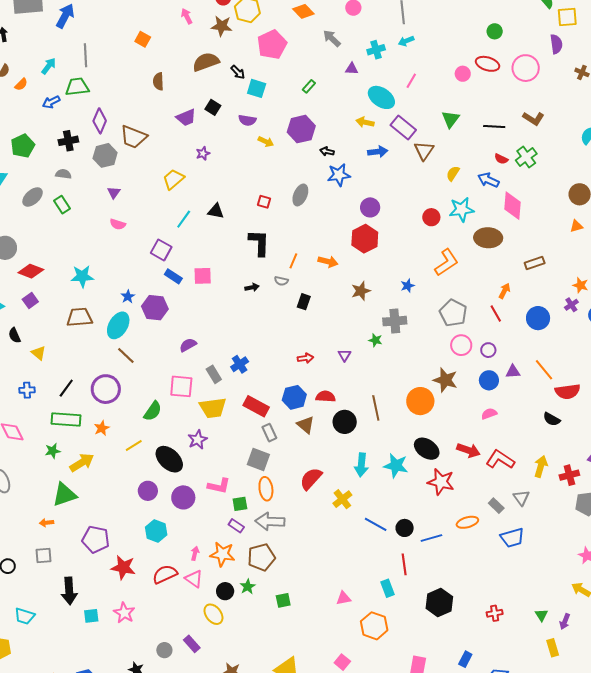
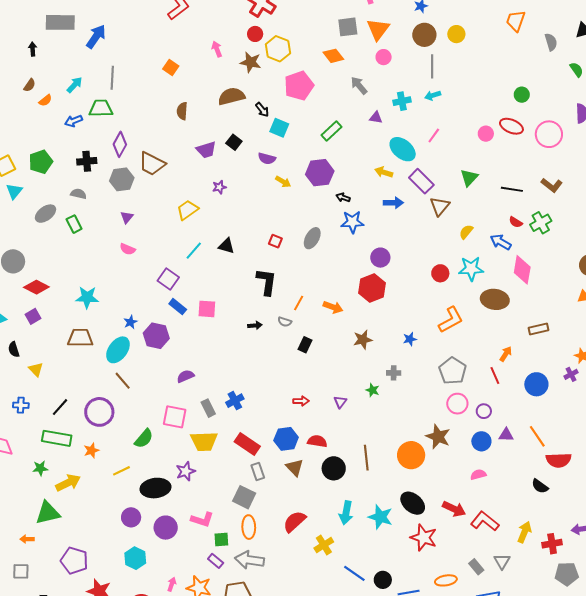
green rectangle: (309, 86) -> (331, 131), size x1.5
gray cross: (395, 321) -> (394, 373), size x0.6
black ellipse: (169, 459) -> (155, 488), turned -56

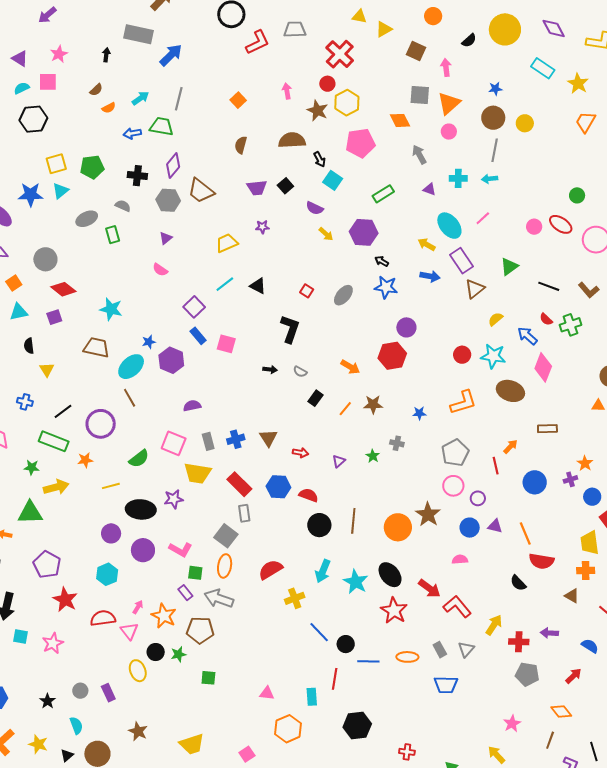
orange line: (299, 303) -> (345, 409), moved
brown triangle: (295, 467) -> (268, 438), moved

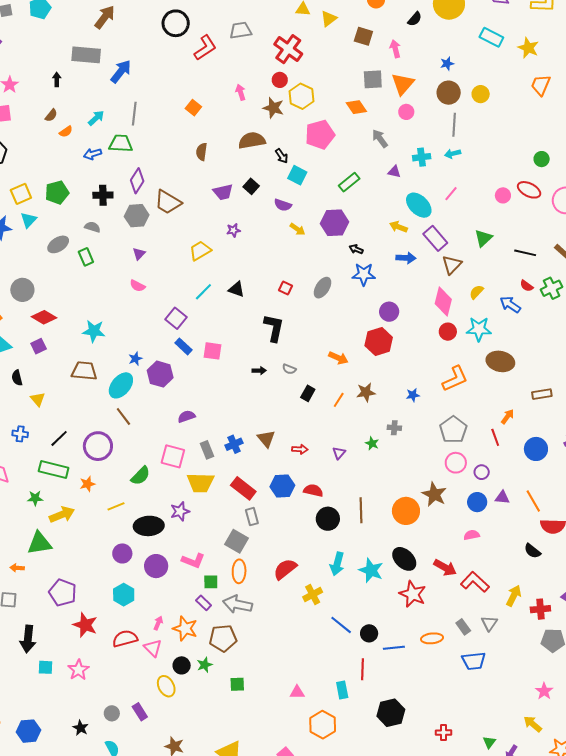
pink diamond: (543, 367) -> (443, 302), moved

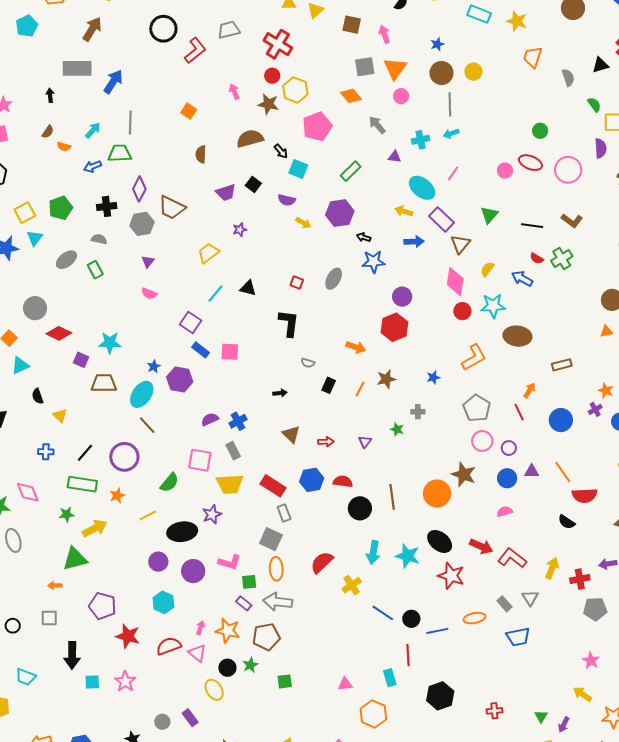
orange semicircle: (66, 132) -> (64, 147), turned 56
purple square: (39, 346) -> (81, 360), moved, turned -35
black arrow: (259, 371) -> (280, 393), moved
blue cross: (234, 444) -> (238, 421), moved

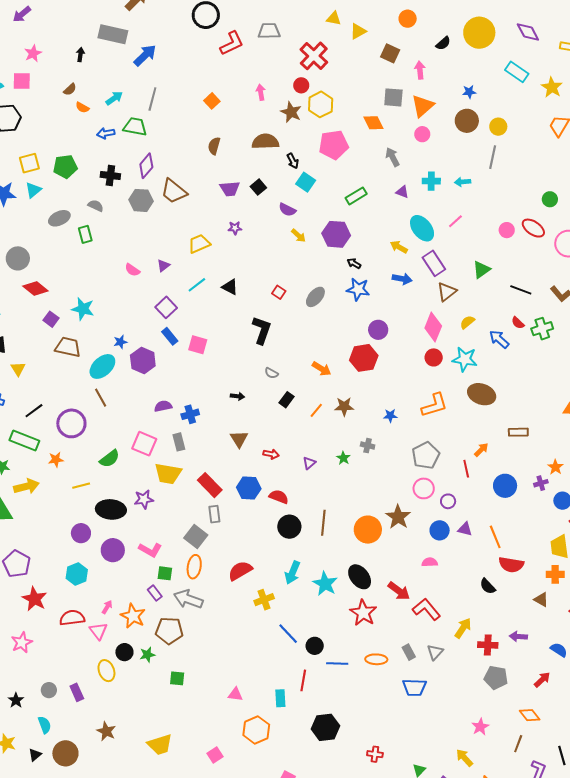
gray line: (450, 104) -> (493, 157), moved
purple triangle: (148, 262) -> (163, 266), moved

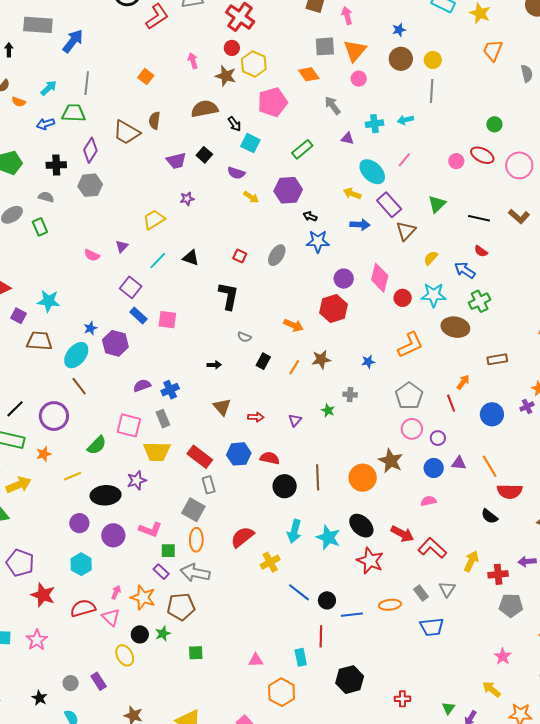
brown trapezoid: (174, 191) -> (126, 132), moved
pink diamond: (433, 327) -> (380, 278), moved
green cross: (542, 329) -> (480, 301), moved

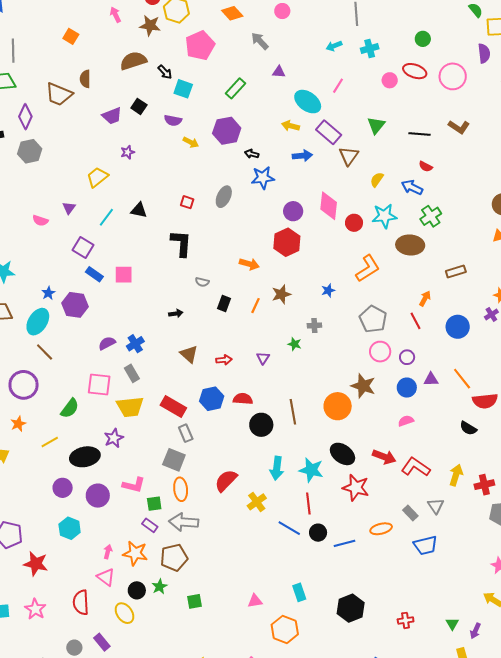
cyan cross: (374, 124) -> (370, 49), moved
red semicircle: (83, 608) -> (81, 602), moved, turned -70
red line: (321, 636) -> (308, 504), moved

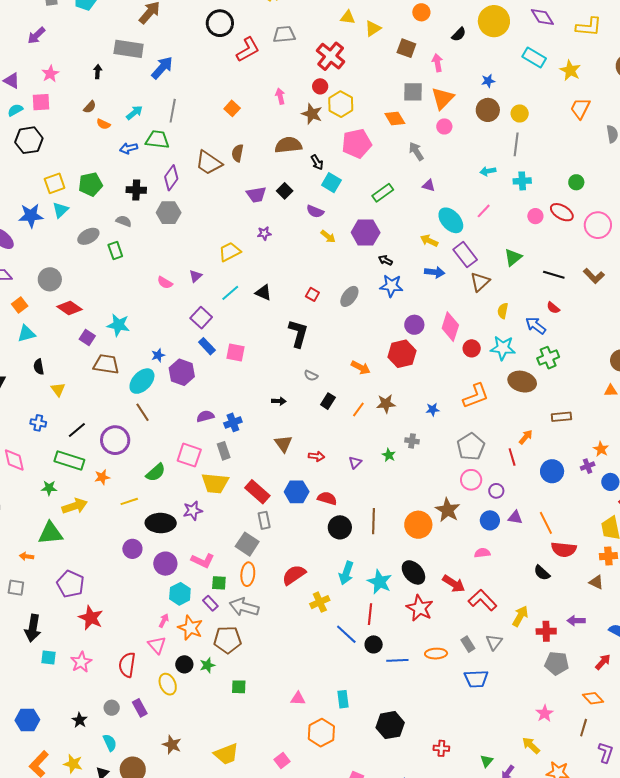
yellow semicircle: (377, 180) -> (503, 311), turned -35
cyan hexagon: (70, 528) -> (180, 594), moved

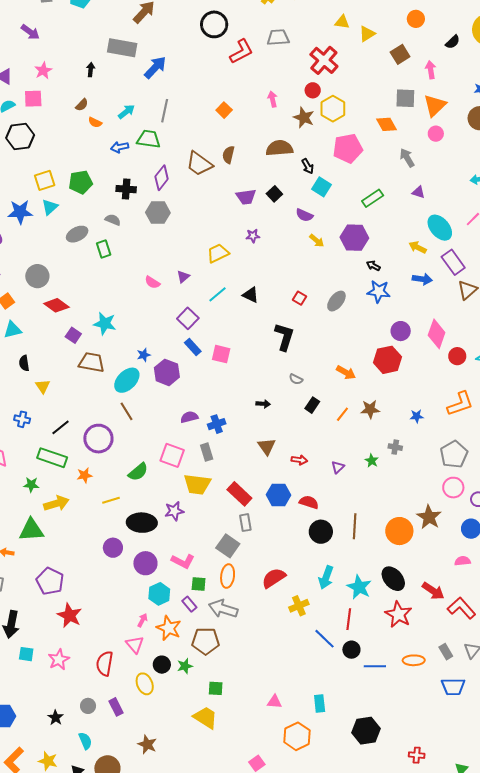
purple arrow: (36, 35) -> (30, 32), turned -102
brown square: (406, 48) -> (400, 54), turned 36
yellow trapezoid: (226, 754) -> (205, 717), moved, turned -128

